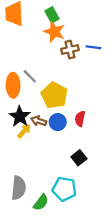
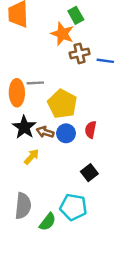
green rectangle: (52, 15) -> (76, 15), moved
blue line: (93, 47) -> (105, 61), moved
gray line: (30, 76) -> (35, 83), turned -48
yellow arrow: (24, 131) -> (32, 157), moved

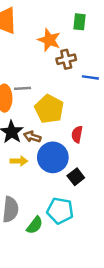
green rectangle: (76, 15) -> (79, 22), moved, turned 35
blue line: (105, 61) -> (90, 77), moved
blue circle: (66, 133) -> (53, 157), moved, size x1.6
yellow arrow: (32, 157) -> (19, 161), turned 49

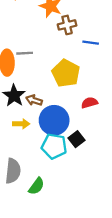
yellow pentagon: (49, 109) -> (66, 73), moved
red semicircle: (77, 134) -> (89, 103), moved, turned 63
cyan pentagon: (60, 211) -> (54, 146), moved

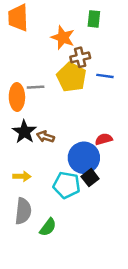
yellow pentagon: (66, 73) -> (71, 77), moved
blue circle: (54, 120) -> (84, 158), moved
yellow arrow: (21, 124) -> (22, 176), moved

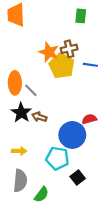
orange star: (63, 38) -> (49, 52), moved
gray line: (36, 87) -> (31, 90), moved, turned 48
black square: (90, 178) -> (78, 178), moved

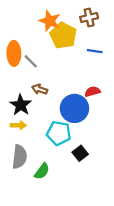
brown cross: (69, 49) -> (89, 18), moved
blue line: (90, 65) -> (95, 51), moved
black star: (21, 113) -> (21, 105), moved

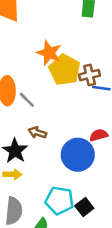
brown cross: (89, 18) -> (90, 75), moved
cyan pentagon: (59, 133) -> (59, 200), moved

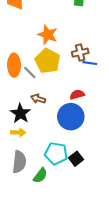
yellow pentagon: (65, 70) -> (48, 61), moved
red semicircle: (99, 135) -> (77, 95), moved

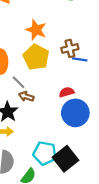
gray line: (30, 72) -> (19, 82), moved
blue circle: (71, 117) -> (75, 113), moved
black square: (76, 159) -> (66, 159), size x1.6

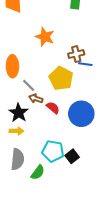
yellow pentagon: (36, 57) -> (61, 78), moved
red semicircle: (67, 92) -> (53, 108), moved, turned 56
black square: (66, 159) -> (72, 156), size x0.6

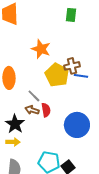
yellow pentagon: (61, 78) -> (57, 75), moved
gray line: (29, 85) -> (34, 96), moved
red semicircle: (53, 108) -> (46, 110), moved, turned 40

